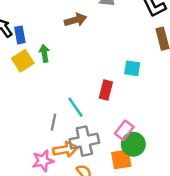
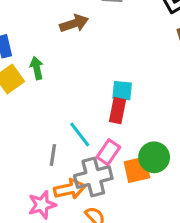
cyan square: (132, 68) -> (122, 91), moved
pink rectangle: (124, 130) -> (108, 152), moved
green circle: (133, 144) -> (154, 157), moved
orange square: (121, 159) -> (137, 170), moved

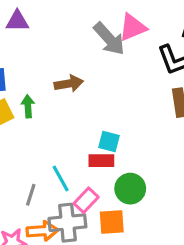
brown arrow: (74, 23) -> (69, 84), moved
red rectangle: (117, 111) -> (101, 161), turned 70
green circle: (154, 157) -> (130, 189), moved

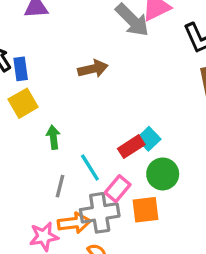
green arrow: (28, 106) -> (53, 137), moved
cyan square: (109, 141) -> (149, 139), moved, turned 35
red rectangle: (101, 161) -> (131, 147), turned -30

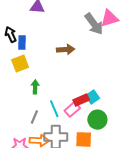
pink rectangle: (118, 189) -> (72, 109), moved

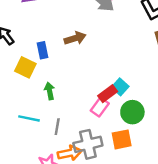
blue rectangle: (22, 43) -> (43, 50), moved
yellow square: (20, 63) -> (25, 67), turned -30
cyan line: (54, 109) -> (29, 118), moved, turned -42

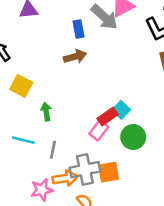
blue rectangle: (43, 50) -> (78, 29), moved
orange square: (122, 139) -> (109, 172), moved

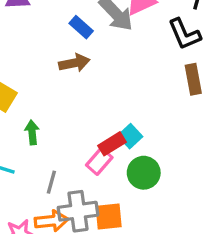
blue rectangle: (78, 29) -> (81, 27), turned -42
gray line: (53, 150) -> (51, 182), moved

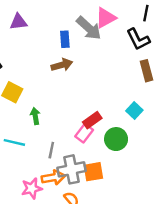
blue rectangle: (81, 27) -> (65, 39), turned 49
cyan square: (130, 136) -> (134, 111), moved

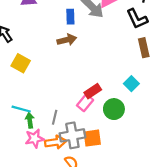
green arrow: (35, 116) -> (30, 120), moved
pink star: (32, 188) -> (35, 138), moved

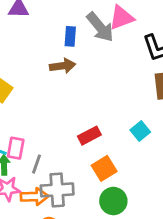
pink rectangle: (85, 103) -> (16, 148), moved, turned -35
green circle: (114, 109) -> (113, 201), moved
orange square: (92, 138) -> (104, 168), moved, turned -30

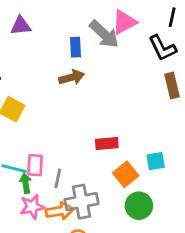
cyan square: (140, 131) -> (156, 161), moved, turned 36
red rectangle: (89, 136) -> (107, 143), turned 30

